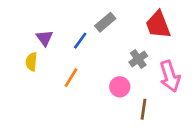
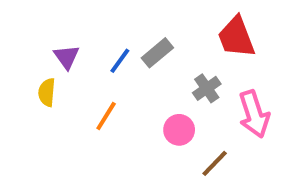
gray rectangle: (105, 22) -> (157, 53), moved
brown line: (144, 109) -> (215, 163), turned 36

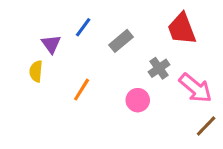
blue line: (120, 61) -> (83, 27), moved
pink arrow: (254, 114) -> (195, 88), turned -32
brown line: (215, 163) -> (206, 126), moved

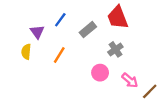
red trapezoid: (182, 29) -> (118, 17), moved
pink arrow: (195, 88) -> (130, 80), moved, size x0.7
orange line: (82, 90) -> (59, 55), moved

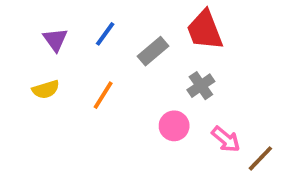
purple triangle: (37, 32) -> (55, 40), moved
yellow semicircle: (26, 52) -> (46, 89), turned -112

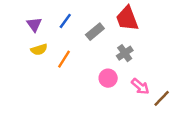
yellow semicircle: (46, 89) -> (39, 50), moved

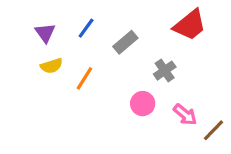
red trapezoid: (127, 19) -> (190, 25), moved, turned -108

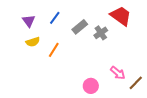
red trapezoid: (190, 25) -> (121, 16), turned -105
gray cross: (165, 71) -> (101, 33), moved
pink circle: (143, 104) -> (91, 86), moved

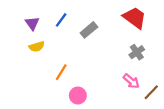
gray cross: (101, 33) -> (137, 52), moved
orange line: (54, 50) -> (61, 72), moved
pink circle: (91, 86) -> (78, 96), moved

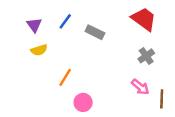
gray rectangle: (89, 30) -> (95, 32), turned 66
brown line: (151, 92) -> (162, 99), turned -42

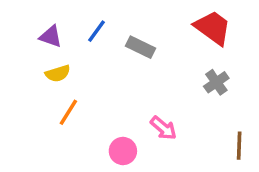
purple triangle: (34, 25) -> (51, 36), turned -35
orange line: (65, 77) -> (68, 112), moved
pink arrow: (140, 87) -> (163, 128), moved

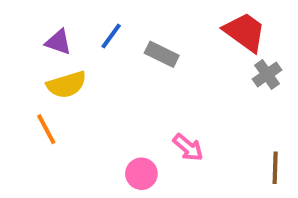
yellow semicircle: (58, 73) -> (66, 85), size x1.4
gray cross: (216, 82) -> (267, 74), moved
orange line: (68, 112) -> (46, 129), moved, turned -60

